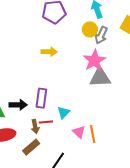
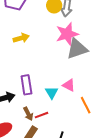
pink star: (94, 60) -> (67, 34), turned 30
red line: (46, 122) -> (42, 115), moved
pink triangle: (79, 132) -> (69, 85), moved

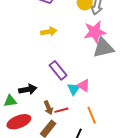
purple rectangle: (26, 85) -> (58, 70), moved, turned -36
pink triangle: (69, 85) -> (84, 85), moved
orange line: (86, 105) -> (92, 115), moved

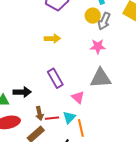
pink star: (95, 32) -> (98, 46), size x0.7
gray triangle: (103, 48) -> (101, 78), moved
cyan triangle: (74, 89) -> (69, 117), moved

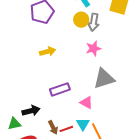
purple rectangle: (55, 78) -> (60, 89), turned -66

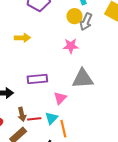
pink star: (93, 48) -> (71, 46), moved
yellow arrow: (48, 52) -> (22, 38), moved
pink triangle: (86, 103) -> (60, 98), turned 32

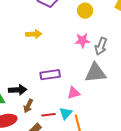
gray arrow: (86, 22) -> (101, 46), moved
pink triangle: (60, 98) -> (74, 93), turned 32
brown arrow: (22, 114) -> (28, 106), moved, turned 40

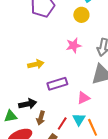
yellow arrow: (34, 34) -> (36, 64), moved
pink star: (82, 41) -> (74, 45), moved
red line: (49, 115) -> (62, 123), turned -40

